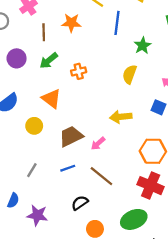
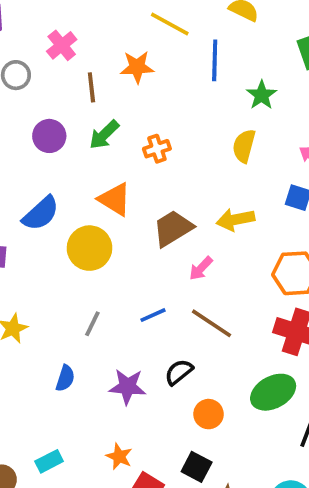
yellow circle: (34, 126) -> (90, 248), size x1.5
brown trapezoid: (71, 136) -> (173, 228), moved
purple star: (37, 215) -> (128, 387), moved

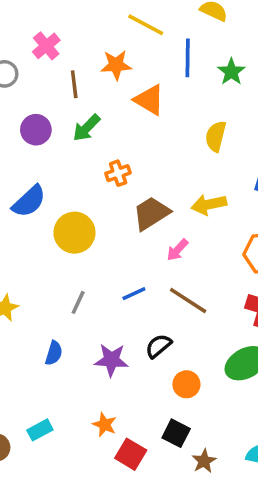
green star: (262, 95) -> (231, 72), moved
orange cross: (157, 149) -> (118, 173), moved
orange triangle: (115, 199) -> (149, 100), moved

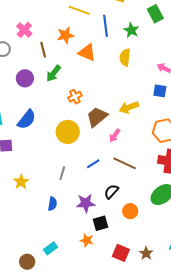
yellow semicircle: (216, 136) -> (125, 57), moved
yellow circle: (74, 233) -> (68, 132), moved
black square: (176, 433) -> (101, 223), moved, turned -35
red square: (131, 454) -> (121, 253), moved

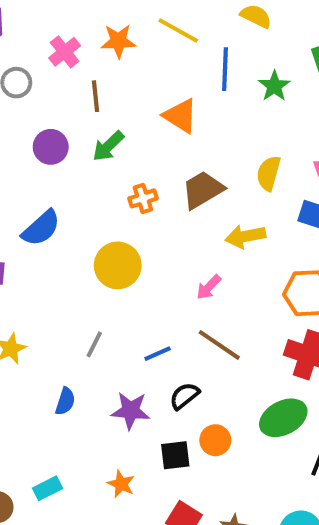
orange star: (65, 35) -> (118, 41), moved
yellow semicircle: (125, 57) -> (269, 173), moved
brown trapezoid: (97, 117) -> (203, 190), moved
blue line: (93, 164) -> (158, 354), moved
black square: (101, 223) -> (175, 455), moved

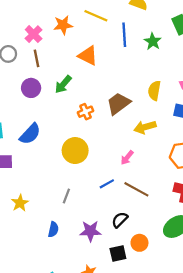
brown line: (95, 96) -> (37, 58), moved
orange triangle: (180, 116) -> (88, 56), moved
blue line: (158, 354) -> (107, 184), moved

